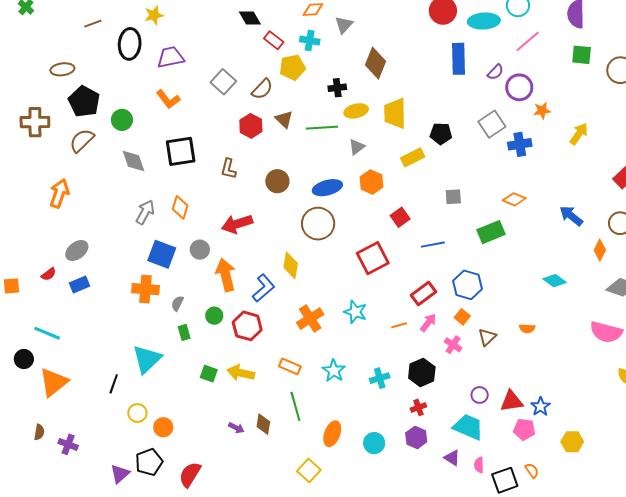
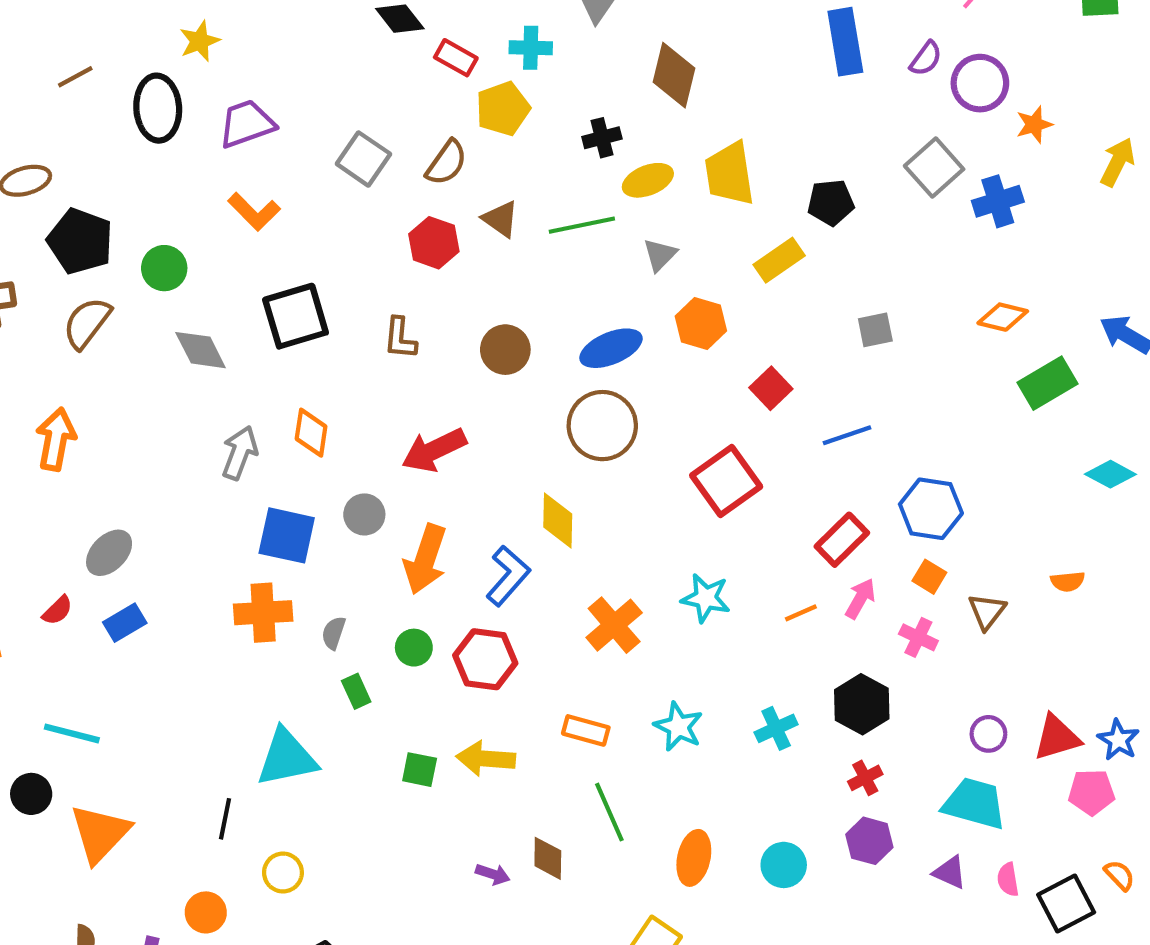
green rectangle: (491, 232) -> (1048, 383), moved
orange arrow: (226, 275) -> (425, 559), turned -140
cyan triangle: (147, 359) -> (287, 758), turned 40
orange circle: (163, 427) -> (206, 912), moved

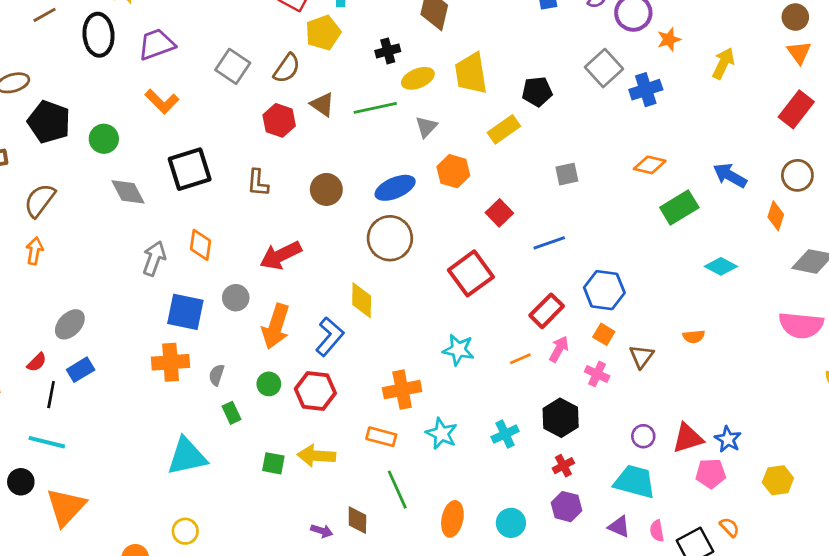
brown semicircle: (87, 323) -> (40, 200), moved
orange arrow: (56, 439) -> (34, 251), size x0.7
orange cross: (614, 625) -> (402, 390), moved, turned 30
black line: (225, 819) -> (51, 395), moved

